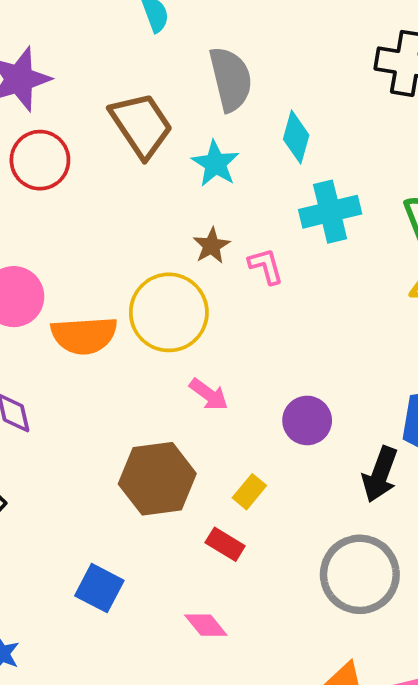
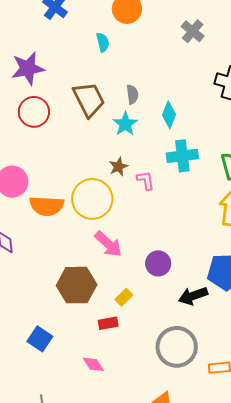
gray semicircle: (231, 79) -> (132, 94), moved, size x0.6
pink arrow: (209, 394) -> (108, 244), size x1.4
black arrow: (380, 474) -> (193, 296), turned 44
red rectangle: (225, 544) -> (108, 323), turned -48

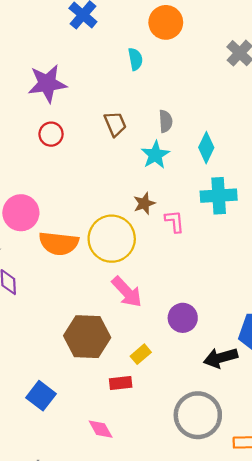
brown trapezoid: (89, 100) -> (115, 124), size x0.6
red circle: (34, 112) -> (51, 134), size x0.7

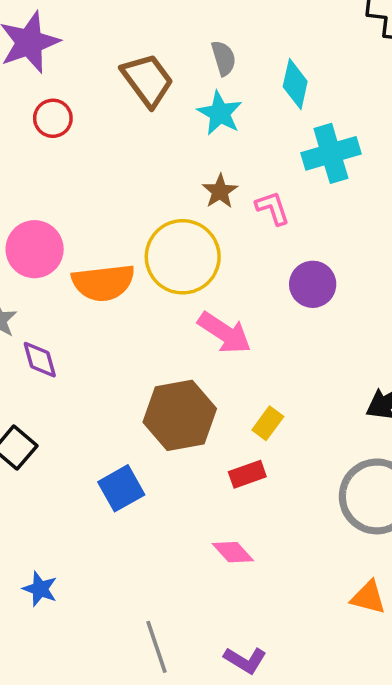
brown trapezoid: (115, 124) -> (147, 80), size x1.4
purple circle: (183, 318) -> (313, 284), moved
blue square: (41, 396) -> (121, 488), moved, turned 36

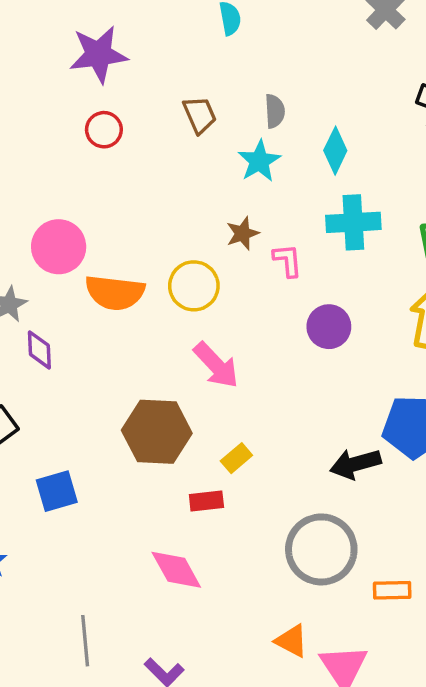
brown trapezoid: (147, 80) -> (200, 115), size x0.7
yellow circle: (183, 257) -> (194, 286), size x0.7
purple circle: (313, 284) -> (329, 327), moved
blue square: (121, 488) -> (57, 491), moved
pink diamond: (233, 552) -> (176, 570), size x1.4

